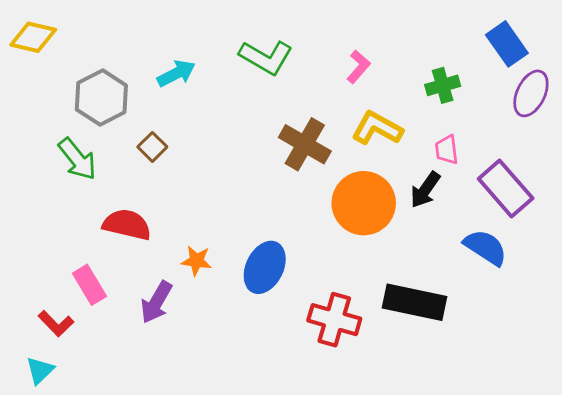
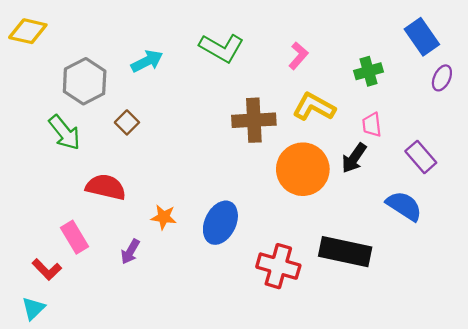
purple ellipse: (531, 93) -> (442, 78), size x0.7
brown cross: (305, 144) -> (254, 120), turned -33
purple rectangle: (506, 188) -> (421, 157), size x0.7
purple arrow: (156, 302) -> (130, 252), size x0.7

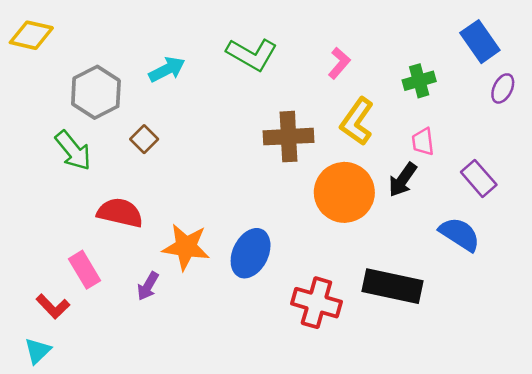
yellow L-shape: (314, 107) -> (357, 121), turned -84
orange star: (164, 217) -> (186, 247), size x1.6

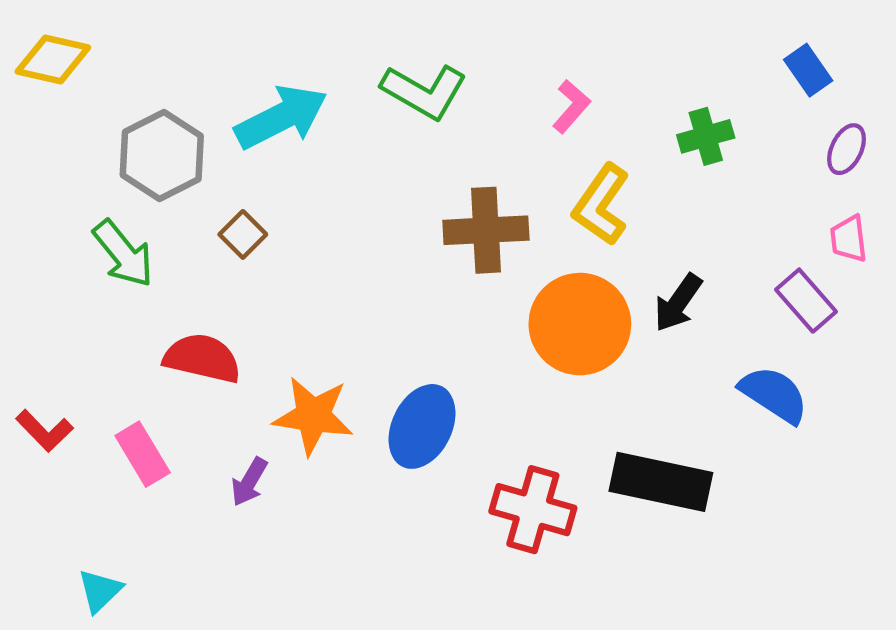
blue rectangle: (480, 42) -> (808, 70), size x0.7
cyan arrow: (167, 69) -> (281, 117), size x1.5
pink trapezoid: (423, 142) -> (849, 239), moved
red L-shape: (53, 306) -> (44, 431), moved
cyan triangle: (38, 351) -> (100, 591), moved

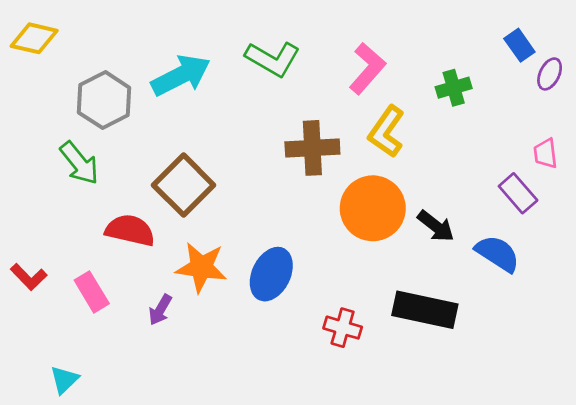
pink L-shape: (571, 106) -> (367, 68), size x1.5
purple ellipse: (847, 149) -> (550, 74), moved
brown square: (243, 234) -> (184, 185), moved, size x2.0
black arrow: (678, 303) -> (436, 226), moved, turned -87
red cross: (533, 510) -> (343, 328), size x0.7

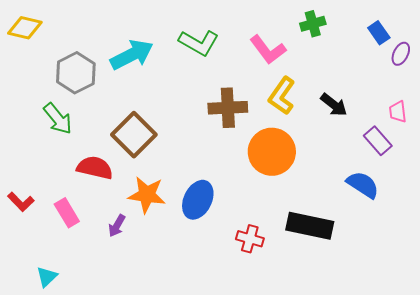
pink L-shape: (367, 68) -> (268, 50), turned 102
green cross: (454, 88) -> (313, 24), moved
black arrow: (436, 226) -> (334, 105), moved

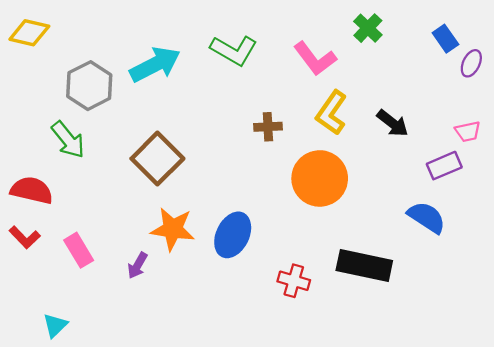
green cross: (313, 24) -> (368, 28), turned -30
brown cross: (228, 108) -> (268, 127), size x0.6
pink trapezoid: (398, 112) -> (468, 131), turned -95
purple rectangle: (378, 141) -> (444, 166), turned -72
red semicircle: (95, 168) -> (32, 190), moved

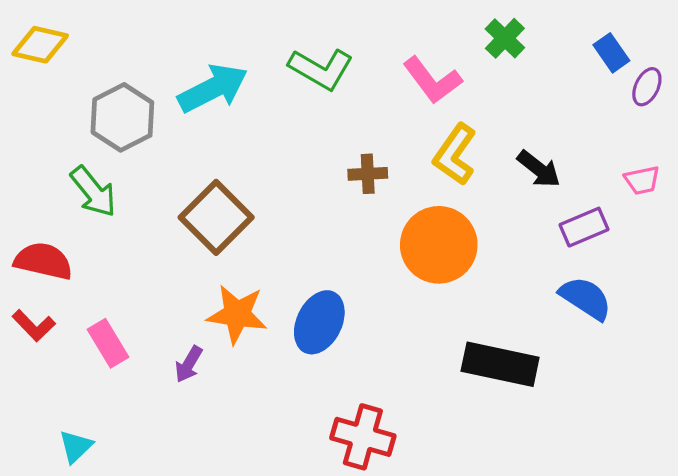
purple rectangle: (444, 166) -> (584, 227), moved
red cross: (294, 281) -> (363, 437), moved, size x1.4

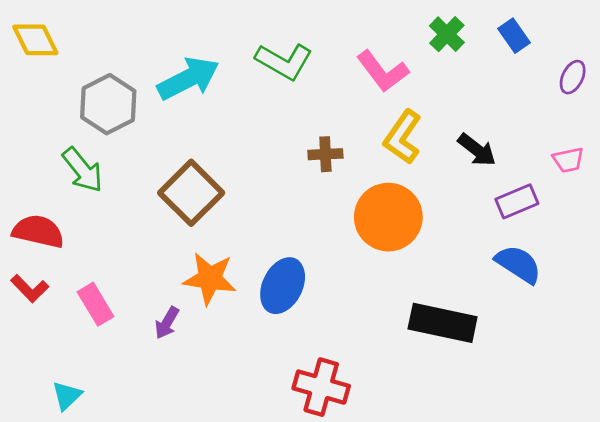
yellow diamond: (40, 45) -> (35, 40), turned 51
blue rectangle: (611, 53) -> (514, 36), moved

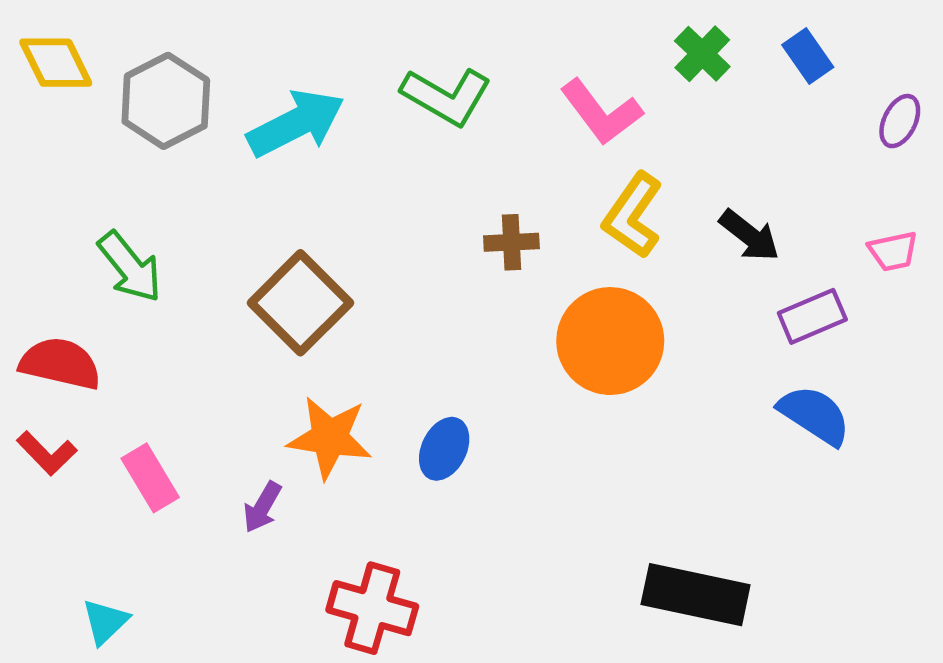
gray hexagon: (108, 104) -> (166, 101), moved
blue ellipse: (283, 286) -> (444, 449), size x0.7
black rectangle: (443, 323) -> (696, 595), moved
red cross: (321, 387) -> (372, 608), moved

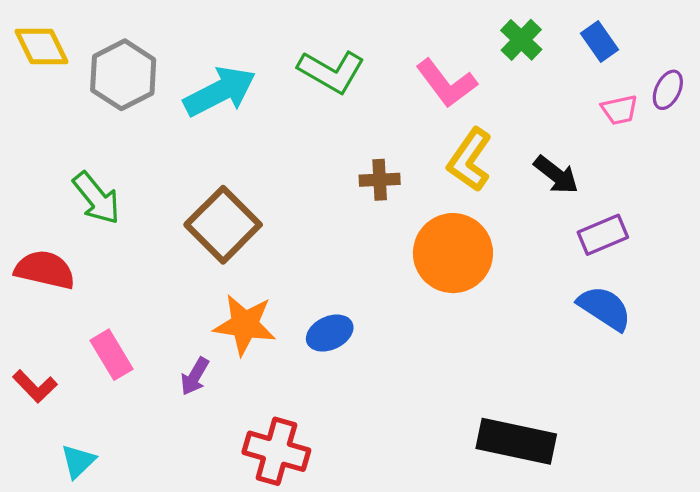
pink trapezoid: (893, 251) -> (620, 110), moved
blue ellipse: (444, 449) -> (330, 333), turned 39
red L-shape: (47, 453) -> (35, 386), moved

